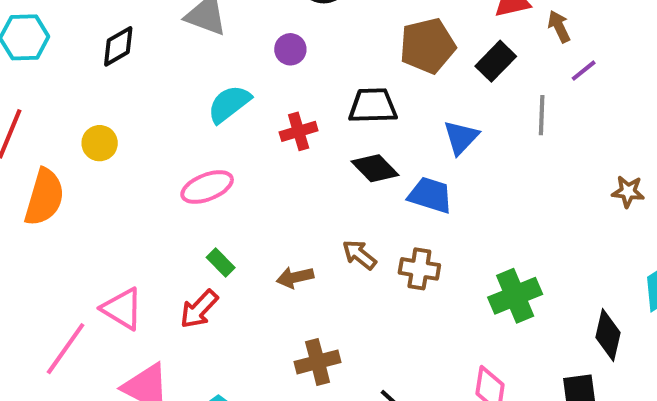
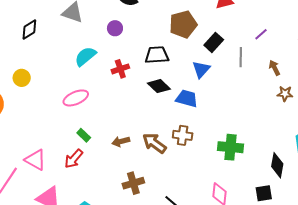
brown arrow: (559, 27) -> (274, 68), moved
black rectangle: (496, 61) -> (214, 42), moved
brown arrow: (359, 255) -> (154, 143), moved, size x1.4
green cross: (515, 296) -> (230, 147), turned 30

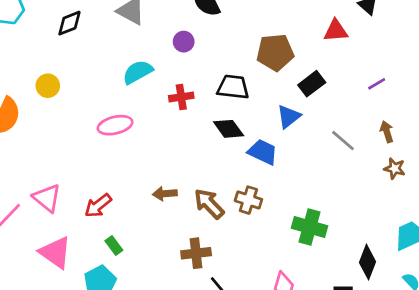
gray line: (241, 57) -> (343, 141), moved, turned -60
green rectangle: (84, 135) -> (114, 246), moved
brown cross: (133, 183) -> (196, 253), moved

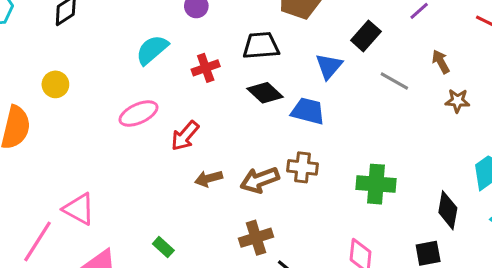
black rectangle: (312, 84) -> (366, 36), moved
brown arrow: (209, 204) -> (260, 180), turned -56
red arrow: (98, 206) -> (185, 136), moved

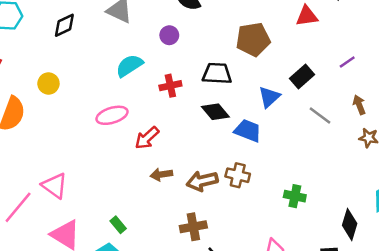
green cross: (376, 184) -> (295, 196), size x0.7

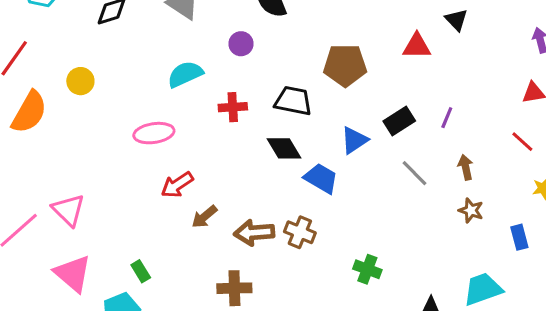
purple line: (347, 62) -> (447, 118), moved, turned -42
red arrow: (147, 138) -> (177, 185), moved
brown arrow: (161, 175) -> (204, 217), turned -40

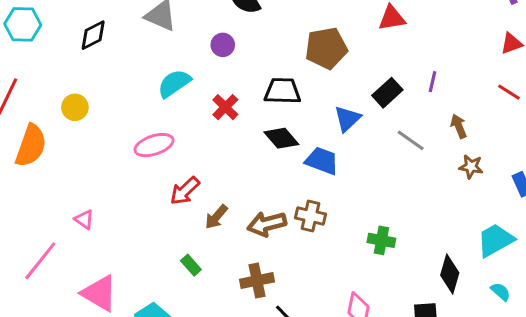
red cross: (233, 107) -> (225, 107), turned -32
pink triangle: (68, 210) -> (84, 219), moved, size x0.6
green rectangle: (141, 271) -> (191, 265), moved

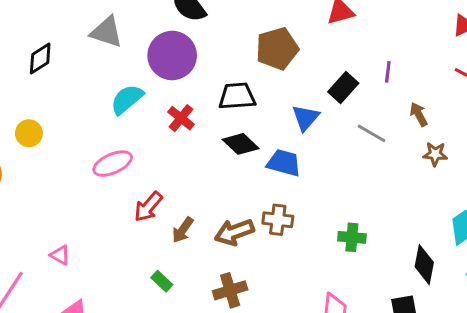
purple circle: (223, 45) -> (172, 55), size x2.0
pink triangle: (84, 219) -> (60, 255), moved

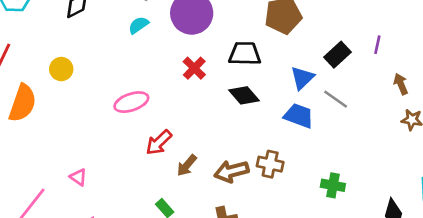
cyan semicircle: (127, 99) -> (138, 25), moved, size x0.7
gray line: (372, 133) -> (336, 99), moved
blue trapezoid: (284, 163) -> (299, 116), moved

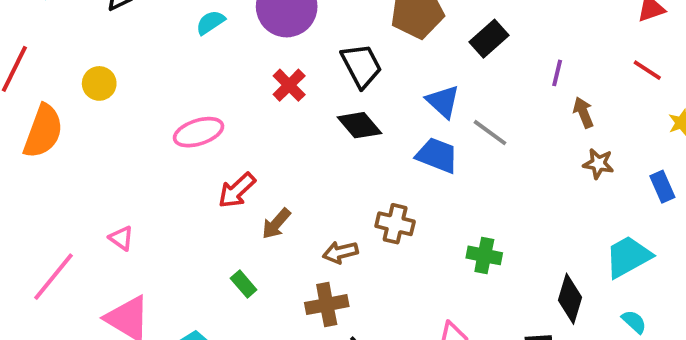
purple line: (377, 45) -> (557, 73), moved
black trapezoid: (245, 54) -> (361, 66), turned 60
black rectangle: (338, 55) -> (489, 39), moved
blue triangle: (302, 78) -> (443, 101), turned -35
brown arrow: (231, 171) -> (340, 252), moved, size x0.7

